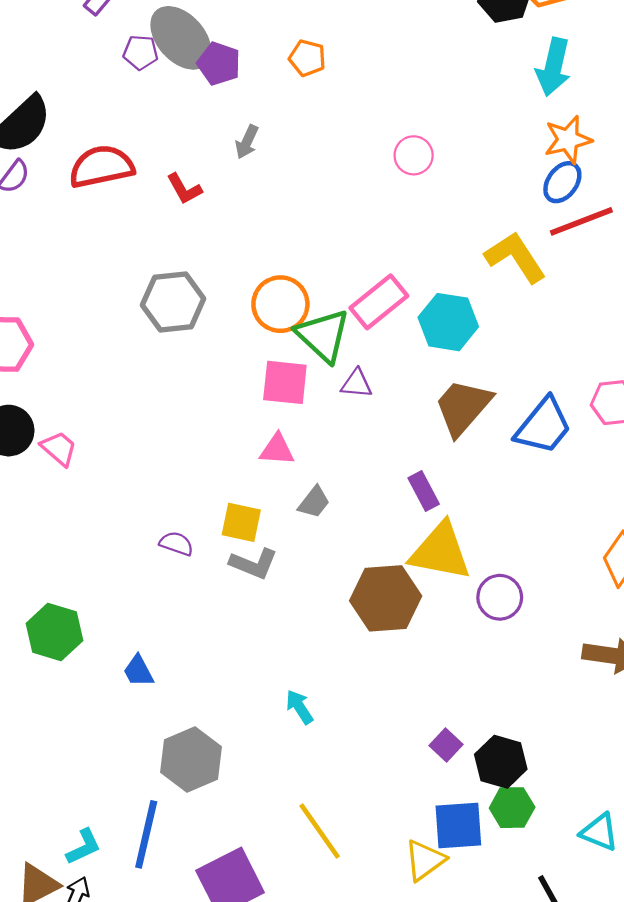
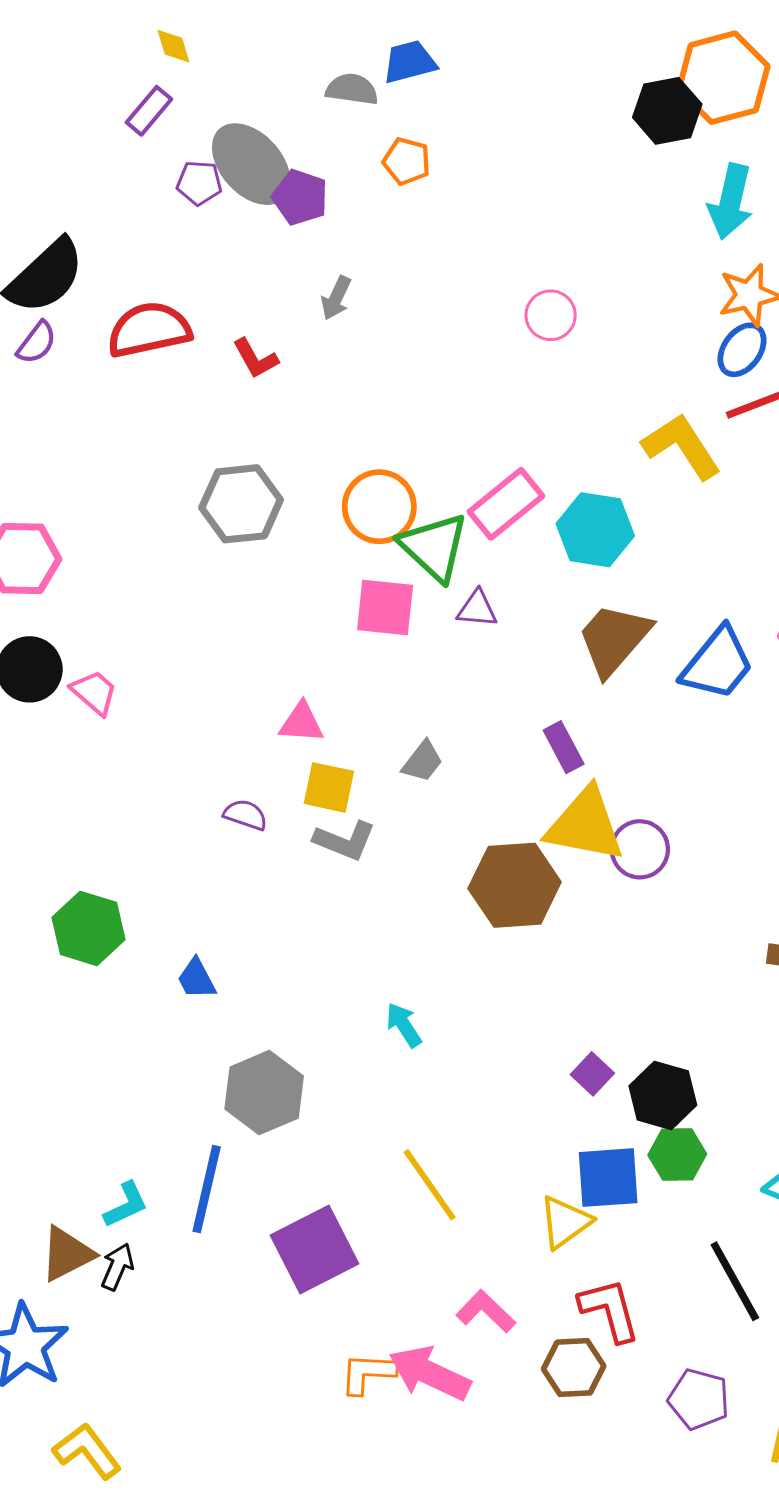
orange pentagon: (307, 58) -> (407, 161), moved
pink triangle: (277, 450) -> (302, 723), moved
purple circle: (500, 597) -> (640, 849), moved

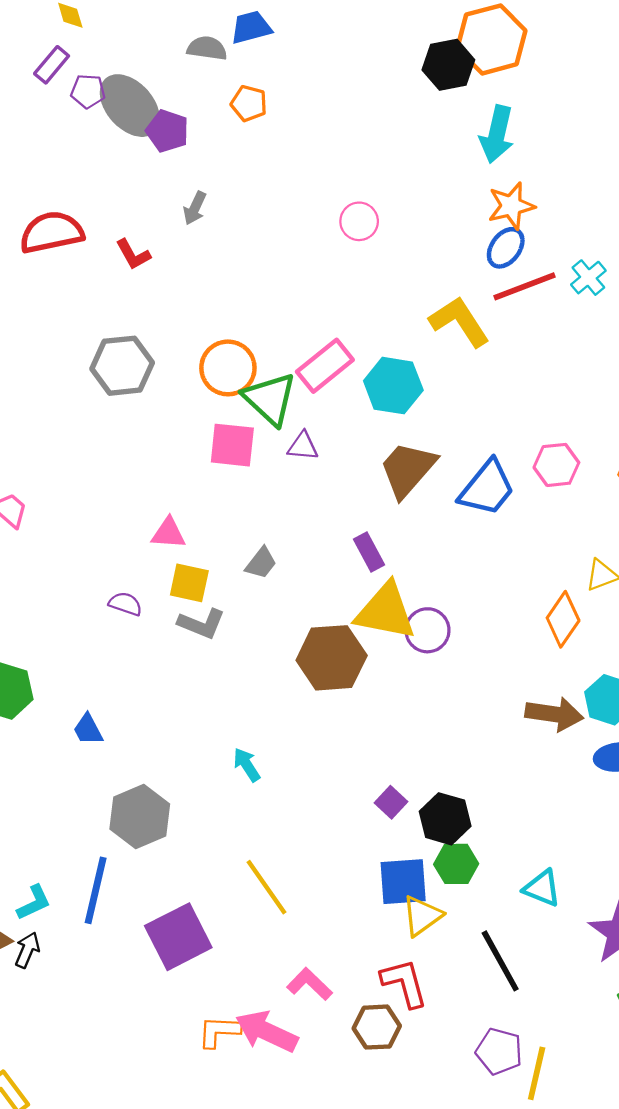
purple pentagon: (199, 183) -> (88, 91), moved
yellow triangle: (565, 1222) -> (422, 916), moved
purple pentagon: (699, 1399) -> (499, 1051), moved

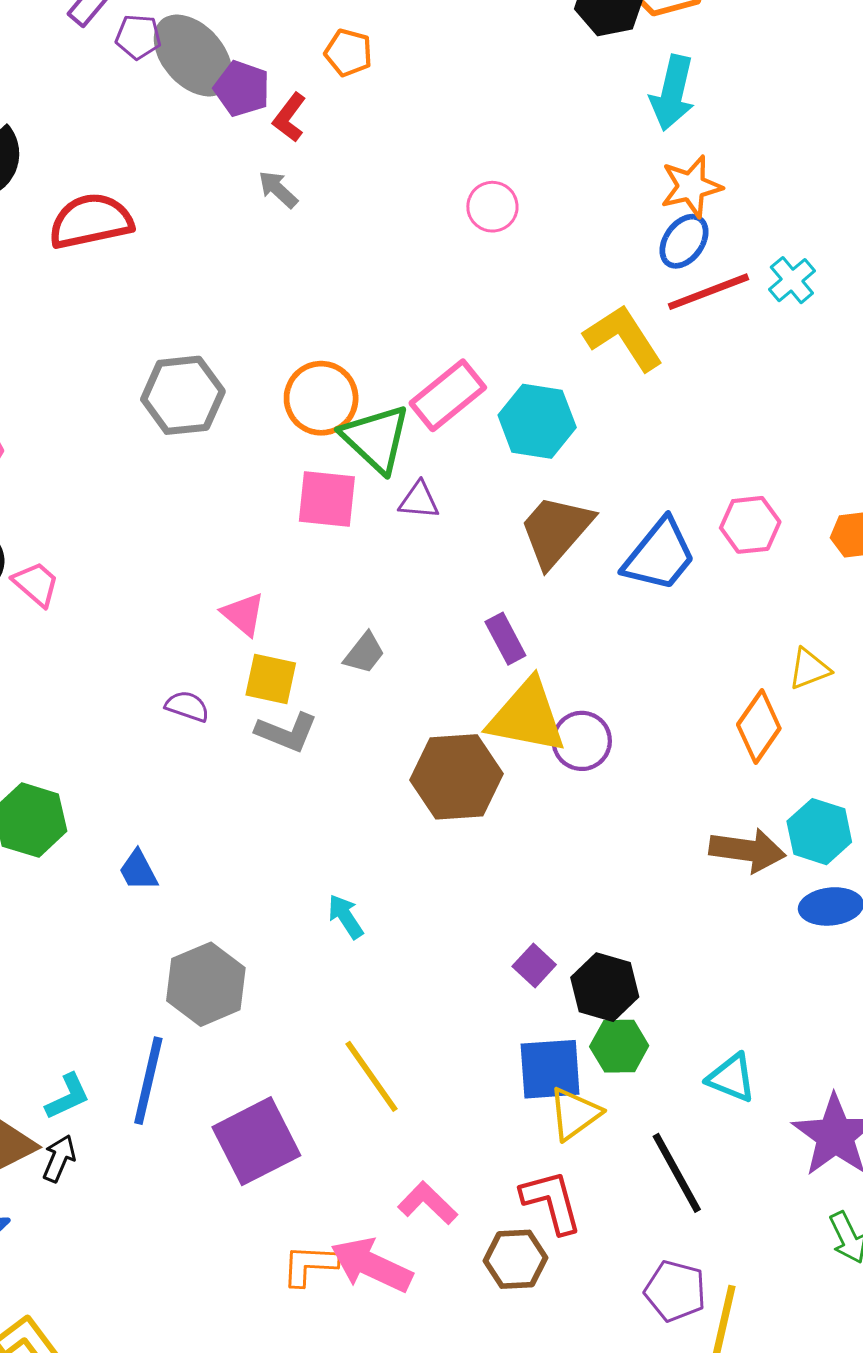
gray arrow: (195, 208) -> (278, 189), turned 108
red L-shape: (133, 254) -> (289, 117), moved, turned 66
pink triangle: (168, 533) -> (243, 614), turned 36

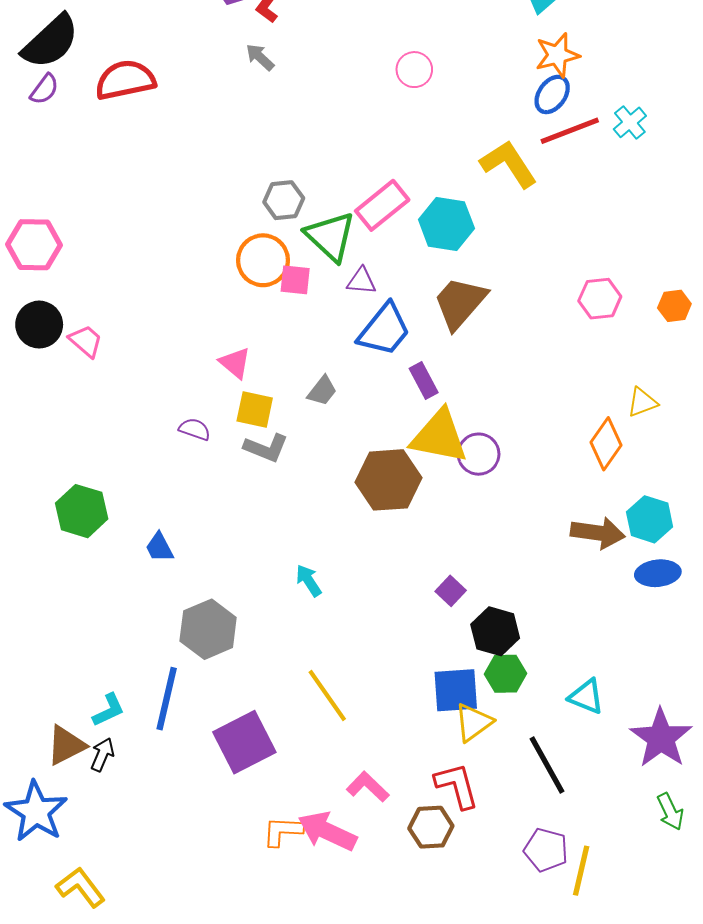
gray hexagon: (183, 395) -> (284, 200), moved, size x0.7
orange circle: (321, 398) -> (263, 260), moved
pink square: (327, 499) -> (295, 280), size x0.7
blue trapezoid: (659, 555) -> (384, 330), moved
purple square: (534, 966) -> (451, 591), moved

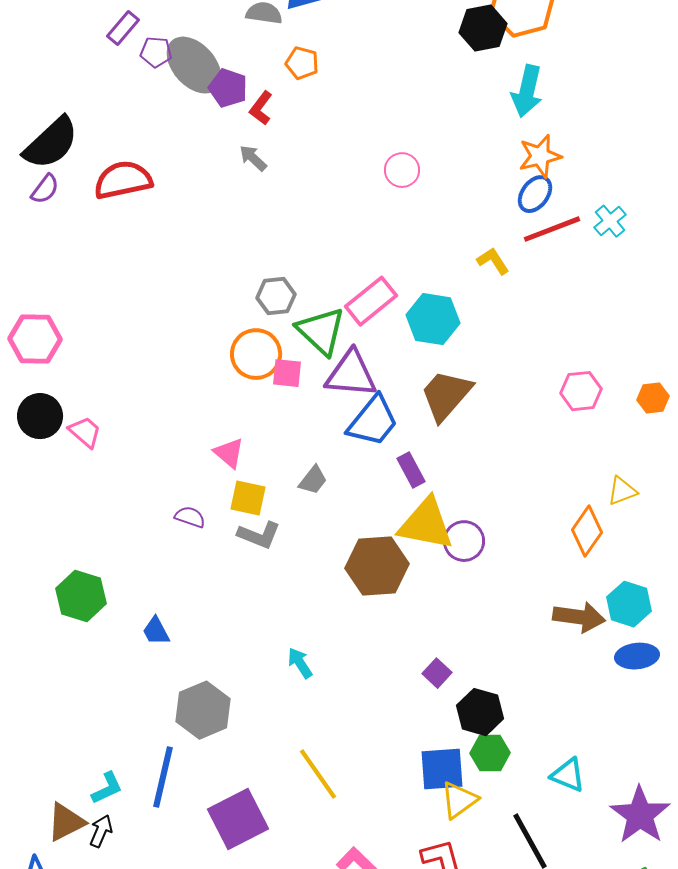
yellow L-shape: (509, 164) -> (493, 261), size x0.6
purple triangle: (361, 281) -> (351, 374), size x1.8

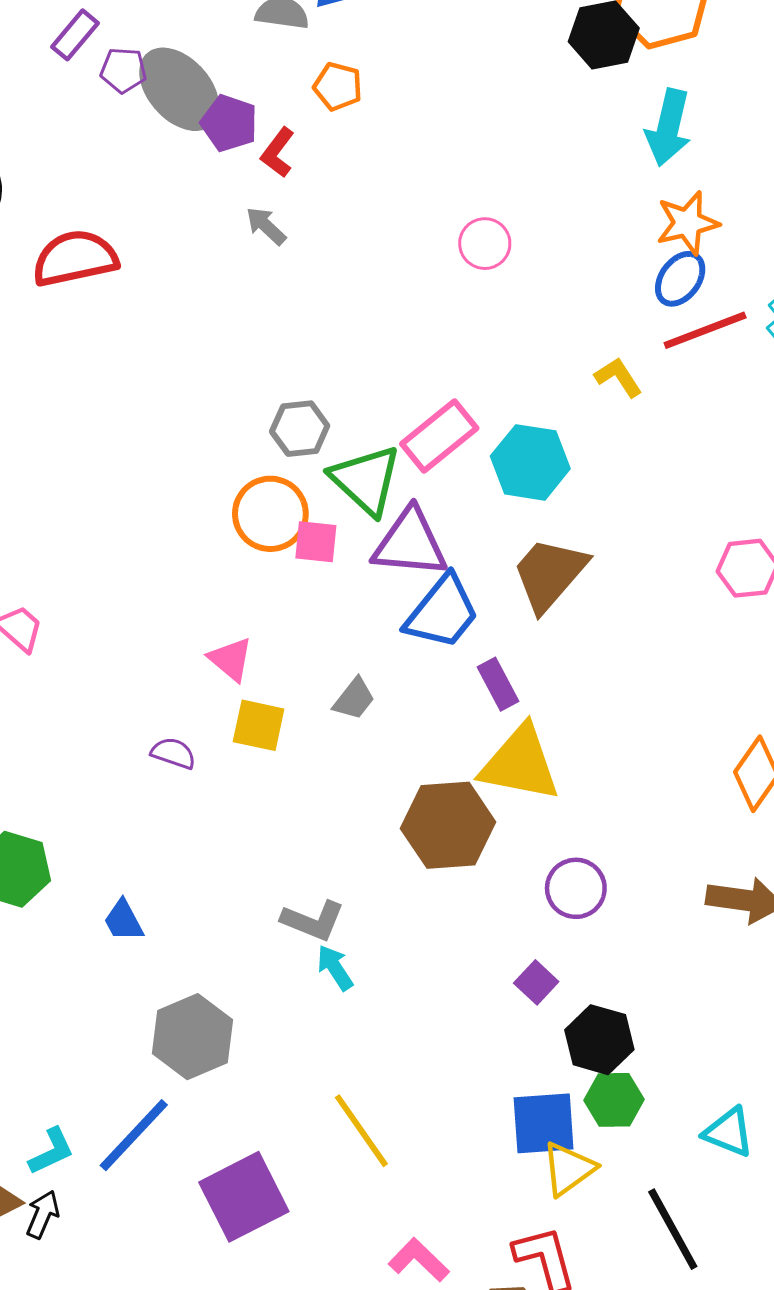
gray L-shape: (259, 535) -> (313, 921), moved
purple circle: (464, 541) -> (576, 888), moved
blue line: (163, 777) -> (134, 1135), turned 30

